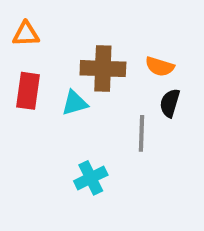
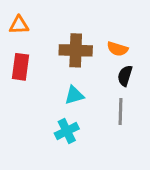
cyan triangle: (75, 103) -> (74, 95), moved
gray line: (141, 133) -> (120, 112), moved

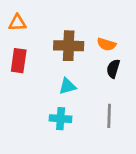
gray line: (120, 112) -> (109, 116), moved
cyan cross: (67, 131) -> (61, 119), turned 30

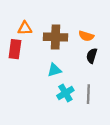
orange triangle: (17, 23) -> (25, 28), moved
cyan cross: (61, 119) -> (65, 93), moved, turned -35

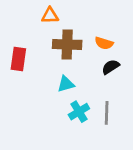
orange triangle: (25, 28) -> (50, 16), moved
black semicircle: (92, 56) -> (111, 67), turned 40

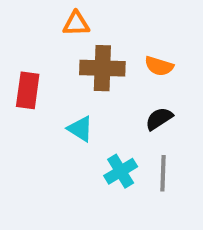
black semicircle: (111, 67) -> (159, 119), moved
cyan triangle: (66, 84) -> (80, 129), moved, turned 48

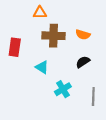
gray line: (163, 173) -> (93, 97), moved

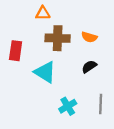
cyan triangle: (42, 67) -> (45, 72), size x1.5
cyan cross: (63, 89) -> (68, 106), moved

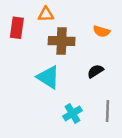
orange semicircle: (89, 37) -> (101, 31), moved
red rectangle: (16, 51) -> (17, 28), moved

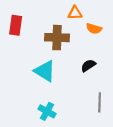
orange triangle: (46, 14) -> (75, 13), moved
cyan cross: (72, 113) -> (47, 111), moved, turned -30

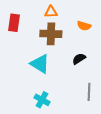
orange triangle: (75, 13) -> (51, 12), moved

